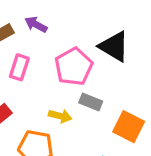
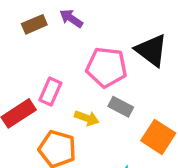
pink rectangle: (19, 67) -> (50, 91), moved
pink pentagon: (74, 67) -> (106, 67), turned 30

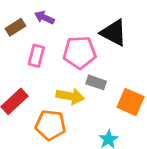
pink rectangle: (50, 91) -> (36, 56), moved
yellow arrow: (87, 118) -> (70, 96), size x1.4

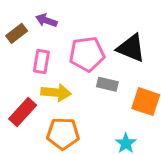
black triangle: (114, 33) -> (131, 48), moved
yellow arrow: (70, 96) -> (56, 93), moved

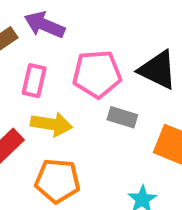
purple arrow: (46, 20) -> (45, 25), size x1.4

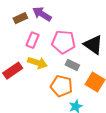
orange pentagon: (57, 181) -> (61, 86), moved

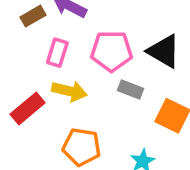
orange pentagon: (61, 86) -> (82, 147), moved

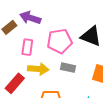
gray rectangle: (131, 89) -> (68, 68), moved

